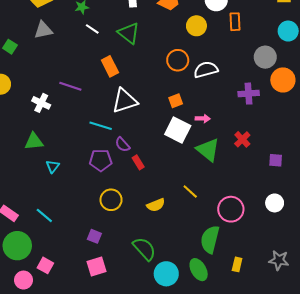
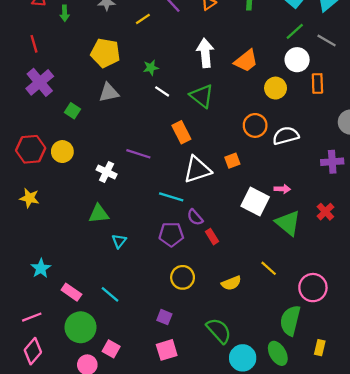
orange square: (176, 101) -> (232, 161), moved

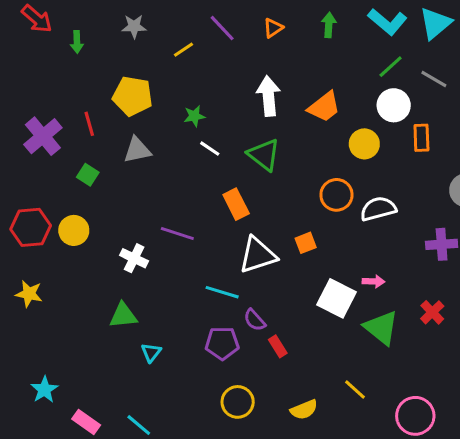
red line: (34, 44) -> (89, 124), moved

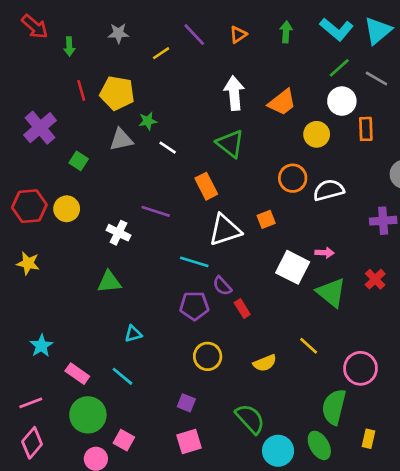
green star: (194, 116) -> (148, 121), moved
red line: (89, 124) -> (81, 90), moved
white line: (210, 149) -> (168, 148), moved
cyan triangle: (151, 352) -> (133, 334), moved, turned 36

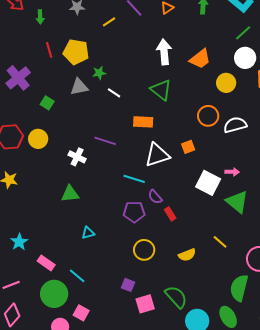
orange rectangle: (206, 186) -> (143, 122), turned -60
cyan line: (122, 376) -> (77, 276), moved
pink square: (189, 441) -> (145, 304), moved

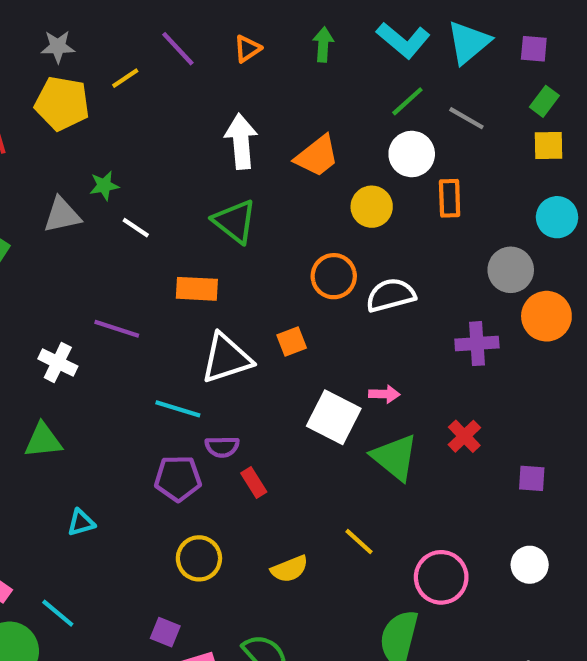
yellow pentagon: (76, 52) -> (62, 103), moved
purple semicircle: (155, 197) -> (222, 447), turned -49

